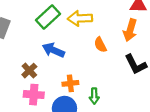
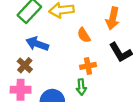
brown cross: (29, 71) -> (25, 65), moved
orange cross: (70, 83) -> (88, 66), moved

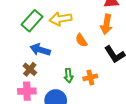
orange cross: (88, 66) -> (90, 77), moved
green arrow: (81, 87) -> (69, 76), moved

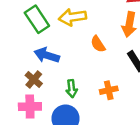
green rectangle: (32, 21) -> (37, 19), turned -75
green arrow: (69, 76) -> (72, 89), moved

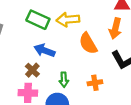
green rectangle: (37, 19) -> (38, 20), turned -35
orange semicircle: (98, 44) -> (88, 43), size x1.5

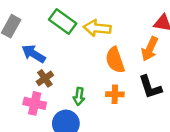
blue arrow: (44, 50) -> (34, 54), moved
orange cross: (95, 83) -> (115, 94), moved

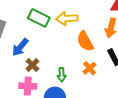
blue arrow: (34, 54) -> (20, 47), turned -72
orange cross: (115, 94) -> (89, 68), turned -32

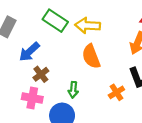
orange semicircle: (85, 41) -> (91, 56), moved
orange cross: (89, 68) -> (116, 92), moved

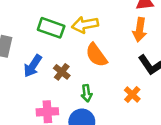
brown cross: (41, 74) -> (62, 72), moved
orange cross: (116, 92) -> (132, 94), moved

